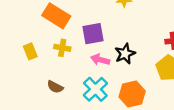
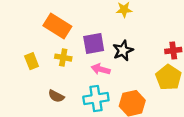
black star: (125, 54) -> (123, 51), moved
cyan cross: (95, 89) -> (96, 99), turned 35

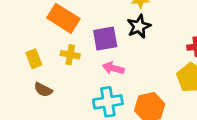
black star: (123, 51) -> (139, 26), moved
brown semicircle: (56, 96) -> (43, 90), moved

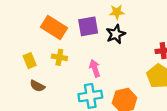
purple square: (105, 39) -> (88, 26), moved
pink arrow: (113, 68) -> (95, 68), turned 56

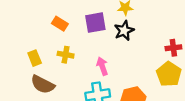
orange rectangle: (54, 27) -> (60, 24), size x0.6
brown semicircle: (37, 86) -> (43, 84), size x1.5

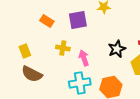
black star: (124, 31) -> (117, 49), moved
yellow cross: (66, 55) -> (63, 48), moved

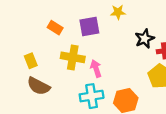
yellow cross: (63, 48) -> (73, 57), size x1.5
black star: (117, 49) -> (145, 39), moved

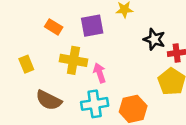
black star: (145, 39) -> (154, 39), turned -30
brown semicircle: (39, 86) -> (49, 100), moved

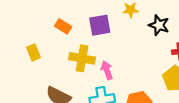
black star: (154, 39) -> (159, 25), moved
yellow rectangle: (26, 64) -> (33, 52), moved

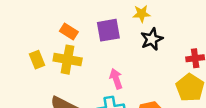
black star: (159, 25) -> (152, 39), moved, turned 30
yellow cross: (82, 58) -> (68, 60), moved

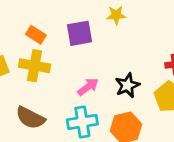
black star: (152, 39) -> (127, 85), moved
pink arrow: (116, 79) -> (88, 87), turned 72

